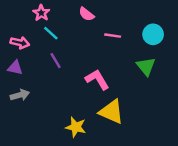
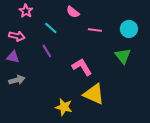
pink star: (41, 13) -> (26, 11), moved
cyan line: (51, 33) -> (51, 28), moved

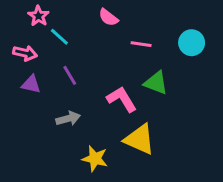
cyan line: (51, 28) -> (59, 37), moved
green triangle: (123, 56) -> (156, 83), moved, turned -30
purple triangle: (13, 57) -> (31, 84), moved
gray arrow: (17, 80) -> (68, 119), moved

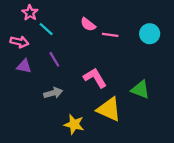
pink semicircle: (108, 17) -> (88, 24), moved
green triangle: (156, 83) -> (140, 90), moved

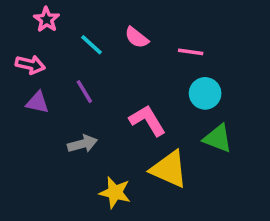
cyan line: (46, 29) -> (92, 45), moved
cyan circle: (150, 34) -> (205, 93), moved
pink line: (110, 35) -> (191, 52), moved

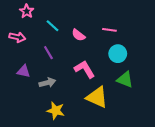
pink semicircle: (137, 38) -> (78, 35), moved
purple triangle: (37, 102) -> (24, 71), moved
yellow star: (115, 192) -> (56, 111), moved

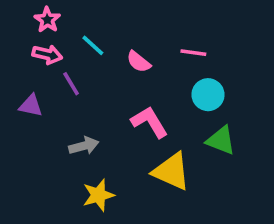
pink arrow: (17, 37) -> (47, 54), moved
purple line: (48, 53) -> (71, 84), moved
purple triangle: (24, 71) -> (31, 106), moved
yellow star: (56, 111) -> (98, 195), turned -30

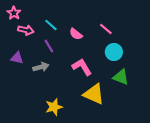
pink star: (47, 20) -> (14, 13), moved
pink line: (193, 53) -> (106, 29), turned 32
purple line: (71, 84) -> (49, 46), moved
gray arrow: (84, 146) -> (41, 67), moved

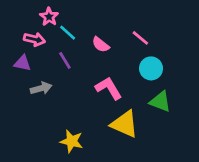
pink star: (14, 13) -> (49, 17), moved
purple triangle: (17, 58) -> (23, 63), moved
gray arrow: (41, 67) -> (41, 88), moved
yellow star: (54, 107) -> (72, 141), turned 30

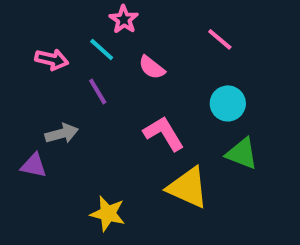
pink star: (49, 17) -> (124, 19), moved
pink line: (140, 38) -> (220, 39), moved
purple triangle: (23, 63) -> (34, 166), moved

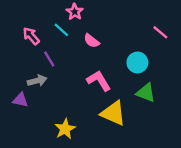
pink line: (220, 39) -> (160, 32), moved
pink arrow: (52, 59) -> (31, 36), turned -144
purple line: (98, 91) -> (49, 59), moved
yellow star: (108, 214) -> (65, 129), turned 30

